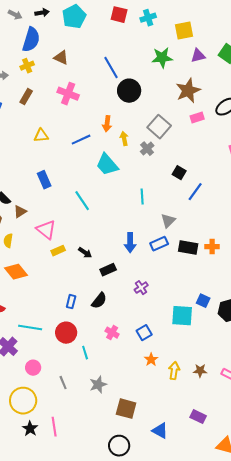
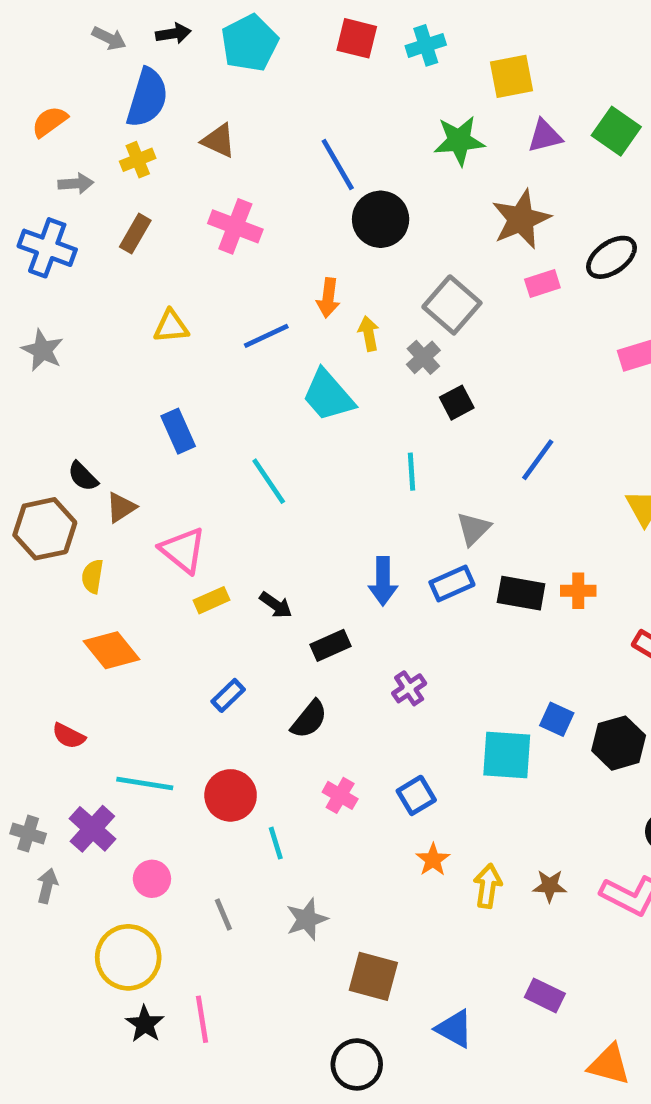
black square: (179, 173) -> (457, 403), moved, turned 32
blue rectangle: (71, 302) -> (228, 695), moved, turned 32

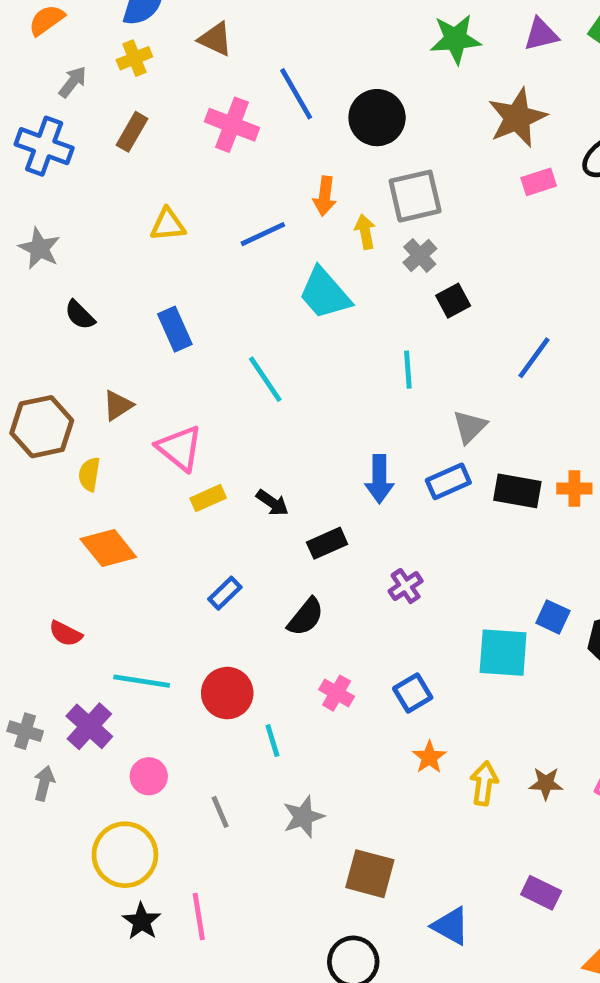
blue line: (338, 164) -> (296, 94), moved
gray arrow: (76, 184) -> (73, 82), turned -48
gray square: (452, 305) -> (415, 196), moved, turned 36
black semicircle: (83, 476) -> (80, 315), moved

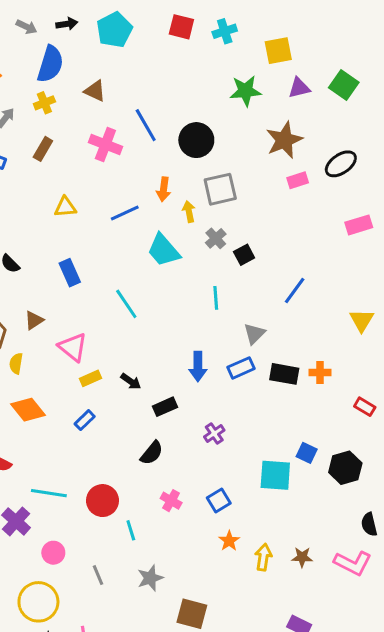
gray cross: (420, 256) -> (216, 238), moved
blue rectangle: (225, 593) -> (85, 420), moved

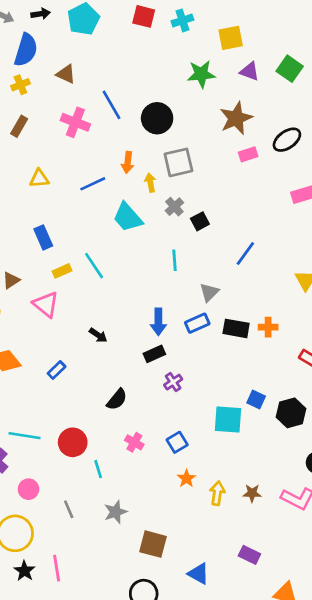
purple triangle: (299, 88) -> (249, 71), turned 35
yellow rectangle: (91, 378) -> (62, 271), moved
black rectangle: (165, 407) -> (154, 354), moved

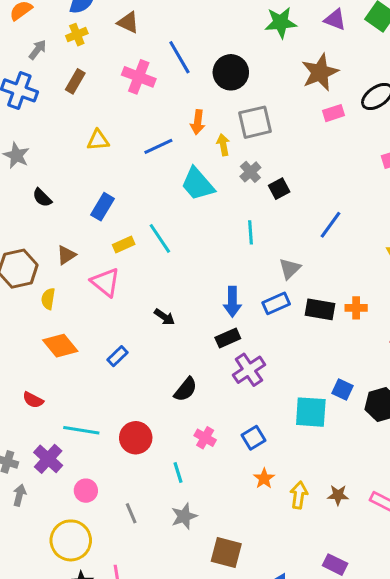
blue rectangle: (43, 237) -> (102, 207), turned 55
purple cross: (173, 382) -> (249, 370), size x1.5
cyan line: (98, 469) -> (178, 472), moved

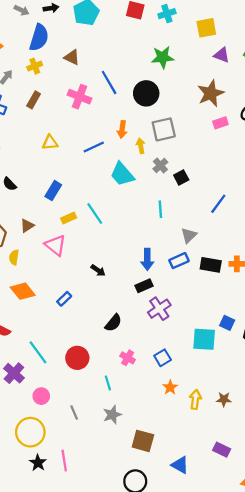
green star: (281, 22) -> (163, 57), moved
cyan line: (81, 430) -> (38, 352), turned 45

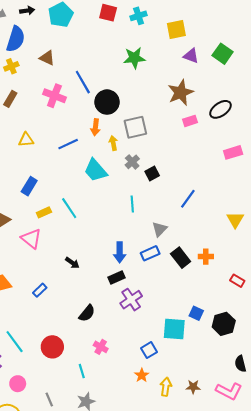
black circle: (146, 93) -> (107, 102), moved
black rectangle: (211, 265) -> (181, 258), turned 42
blue square: (163, 358) -> (149, 350), moved

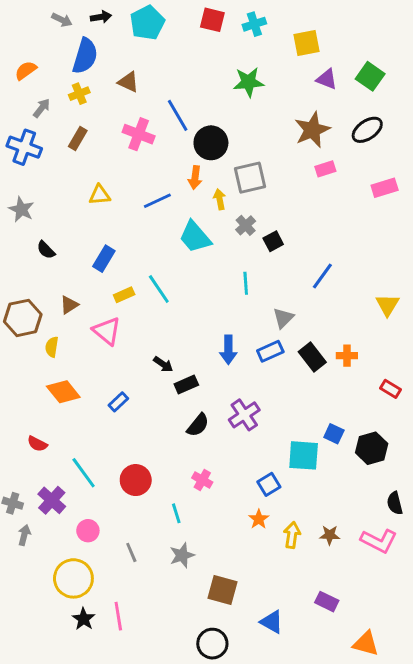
black ellipse: (220, 109) -> (367, 130), moved
pink rectangle: (233, 152) -> (385, 188), moved
black rectangle: (116, 278) -> (186, 385), moved
black semicircle: (87, 313) -> (198, 425), moved

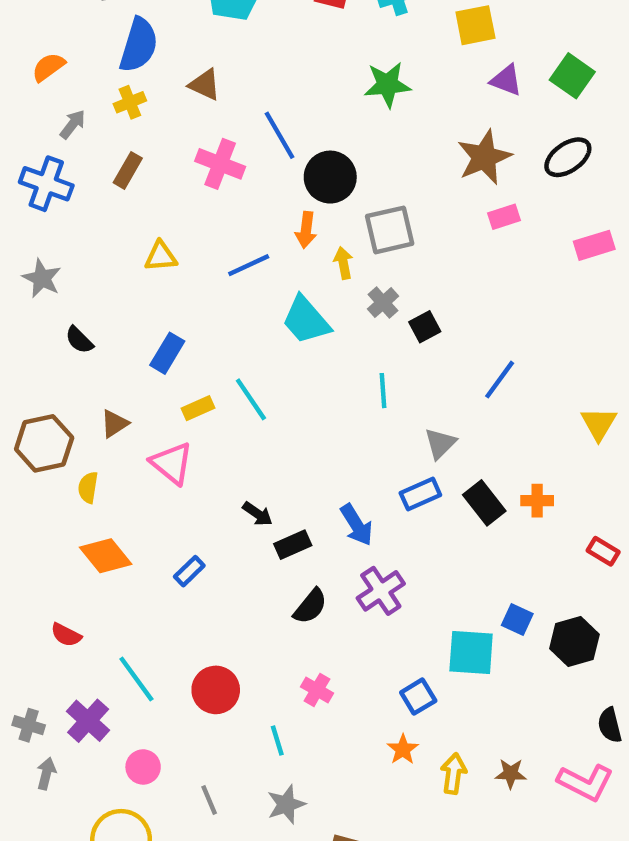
blue arrow: (228, 350) -> (357, 525), moved, turned -32

